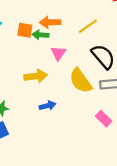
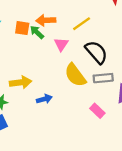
green arrow: (41, 35) -> (37, 32), turned 40
pink triangle: (58, 53) -> (61, 44), moved
yellow arrow: (36, 76) -> (21, 82), moved

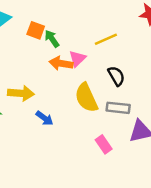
orange arrow: (46, 20) -> (61, 63), moved
black semicircle: (96, 52) -> (116, 76), size x0.7
blue arrow: (44, 99) -> (45, 118), turned 40

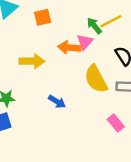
orange square: (36, 30) -> (43, 17), turned -30
green arrow: (52, 39) -> (94, 26), moved
yellow arrow: (21, 93) -> (32, 61), moved

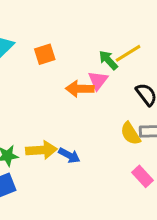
yellow arrow: (32, 61) -> (41, 150), moved
yellow semicircle: (96, 79) -> (130, 134), moved, size x0.7

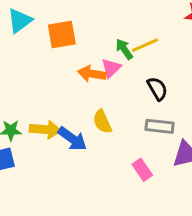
orange square: (45, 54) -> (62, 35), size x1.4
yellow semicircle: (130, 134) -> (102, 122), moved
blue arrow: (69, 155) -> (72, 139), size x1.4

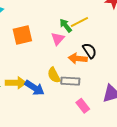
orange square: (62, 35) -> (22, 35), moved
orange arrow: (92, 74) -> (78, 59), moved
gray rectangle: (160, 126) -> (70, 81), moved

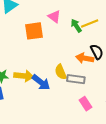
pink triangle: (58, 39) -> (54, 17), moved, turned -40

